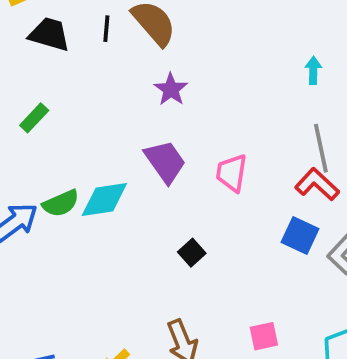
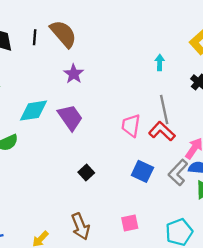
pink trapezoid: (232, 173) -> (131, 126), moved
cyan diamond: (104, 199) -> (34, 111), moved
blue square: (300, 236) -> (142, 171), moved

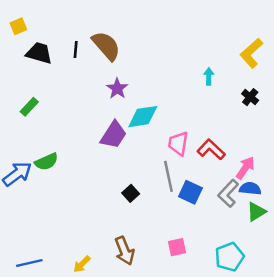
gray line: (164, 109) -> (168, 176), moved
cyan diamond: (34, 111) -> (143, 117), moved
purple trapezoid: (70, 117) -> (114, 135), turned 68

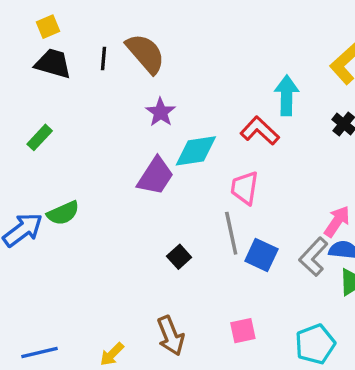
yellow square: (18, 26) -> (48, 27), moved
cyan arrow: (209, 76) -> (287, 95), size x1.6
red L-shape: (211, 149) -> (260, 131), moved

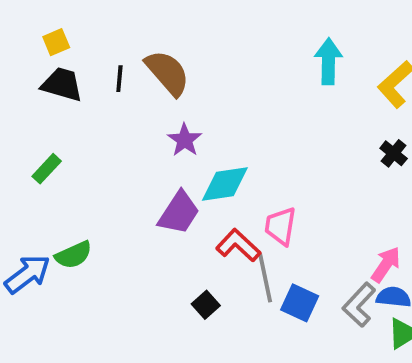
cyan arrow: (287, 95) -> (328, 61), moved
red L-shape: (260, 131) -> (238, 245), moved

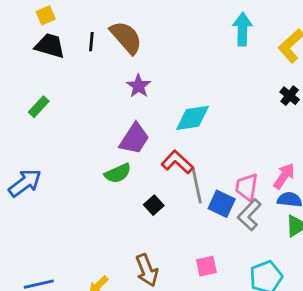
cyan diamond: (225, 184) -> (193, 118), moved
pink trapezoid: (280, 226) -> (247, 187), moved
green semicircle: (73, 255) -> (118, 173), moved
gray L-shape: (359, 305) -> (249, 215), moved

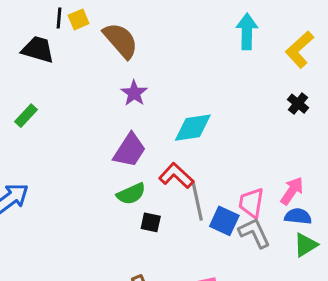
yellow square: (46, 15) -> (79, 19), moved
black line: (91, 42) -> (59, 18), moved
green semicircle: (118, 173) -> (131, 194), moved
black square: (154, 205) -> (151, 222), turned -36
gray L-shape: (249, 215) -> (254, 233), turned 112

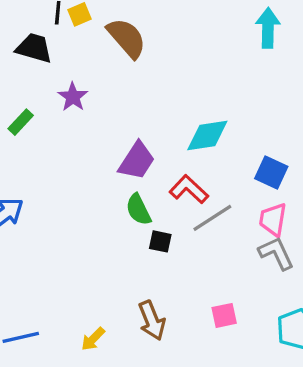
purple star: (134, 93) -> (73, 97), moved
green semicircle: (131, 194) -> (138, 210), turned 88
gray line: (197, 201) -> (212, 218), turned 69
blue square: (224, 221) -> (271, 173), moved

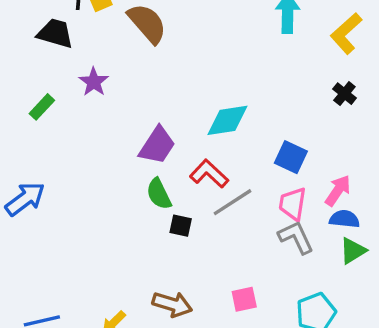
brown arrow: (152, 320) -> (172, 304), turned -51

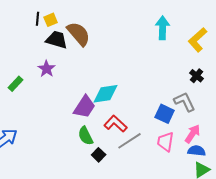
black trapezoid: (55, 33) -> (57, 40), moved
cyan diamond: (227, 120) -> (106, 94), moved
black square: (181, 226) -> (99, 155), turned 32
gray L-shape: (296, 237) -> (185, 102), moved

